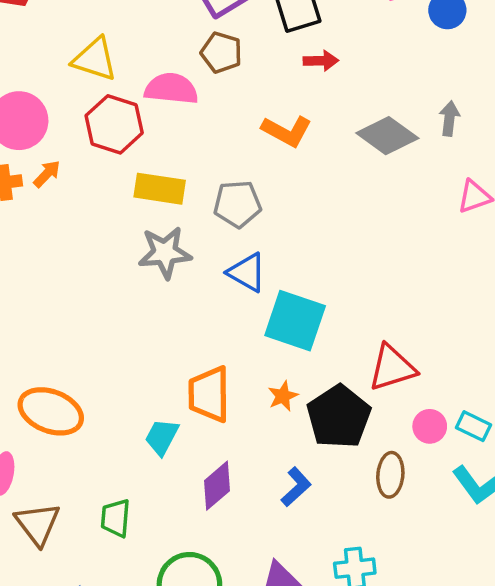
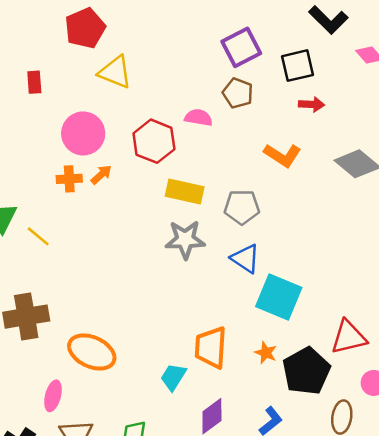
yellow triangle: (95, 59) -> (115, 72), moved
pink semicircle: (171, 89) -> (198, 118), size x0.7
orange star: (283, 396) -> (266, 353), turned -30

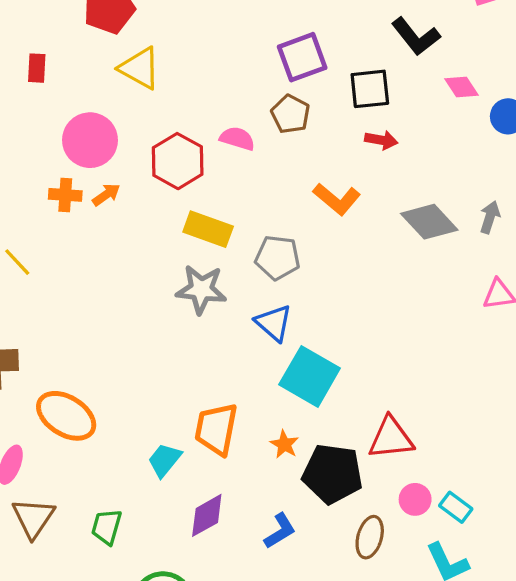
black pentagon: (306, 371) -> (333, 474), turned 30

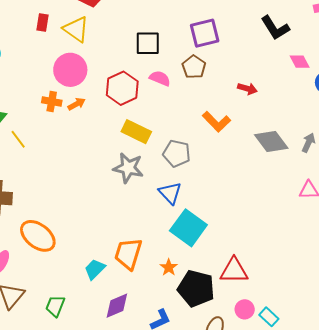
yellow triangle: (140, 68) -> (76, 29), moved
black square: (370, 89) -> (148, 43), moved

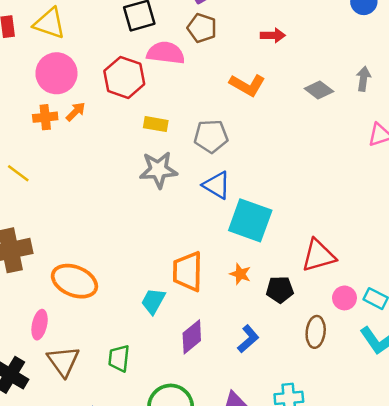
pink semicircle: (160, 78) -> (166, 53), size x1.4
yellow rectangle: (136, 132) -> (156, 124), size x0.7
gray diamond: (271, 141) -> (319, 90), size x0.7
black pentagon: (196, 288) -> (280, 290), size x0.6

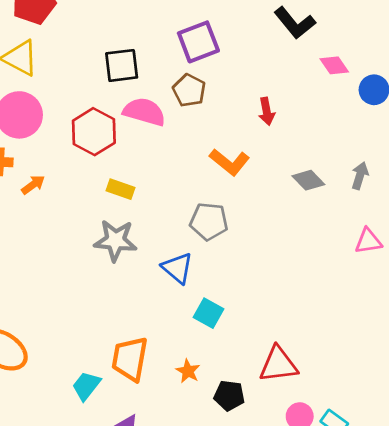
red arrow: (273, 35) -> (267, 111), turned 70
orange arrow: (76, 112) -> (33, 185), moved
gray pentagon: (211, 136) -> (209, 221), moved
cyan square: (250, 220) -> (209, 313), size x0.6

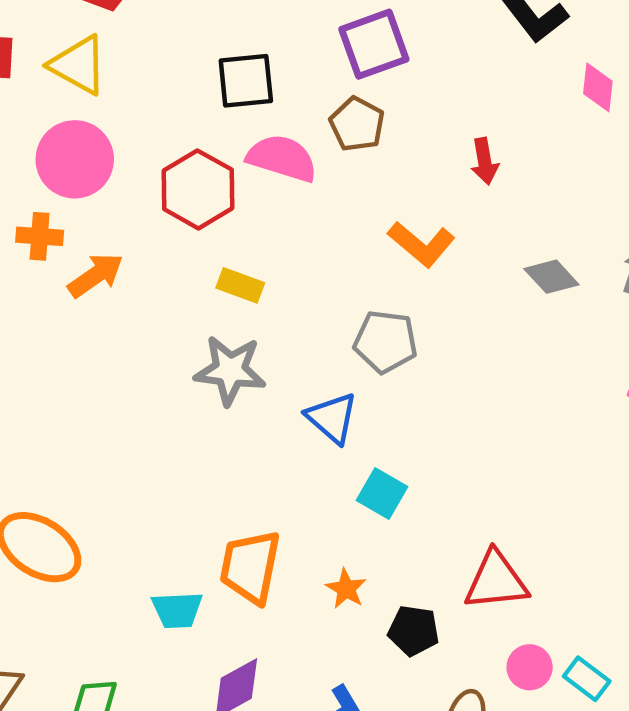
pink diamond: (334, 65) -> (598, 87), turned 40
orange arrow: (33, 185) -> (96, 275), size x1.4
cyan trapezoid: (86, 386) -> (177, 610), turned -132

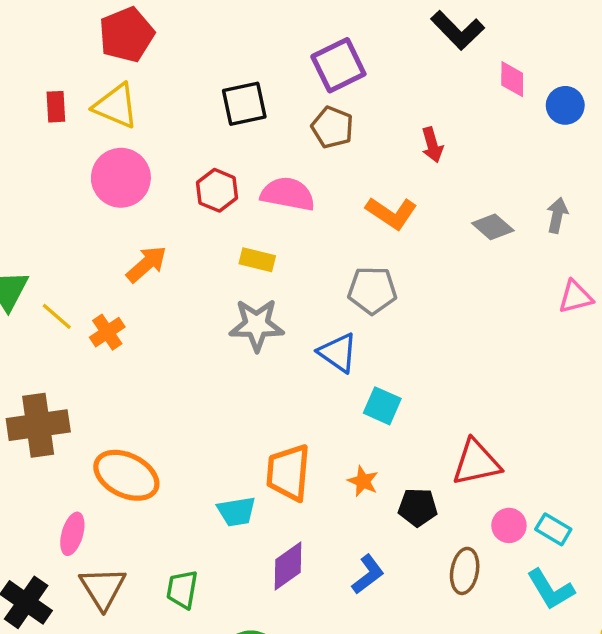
pink semicircle: (282, 158) -> (288, 194), moved
red hexagon: (198, 189) -> (217, 190), size x0.7
orange cross: (40, 236) -> (107, 332), moved, turned -32

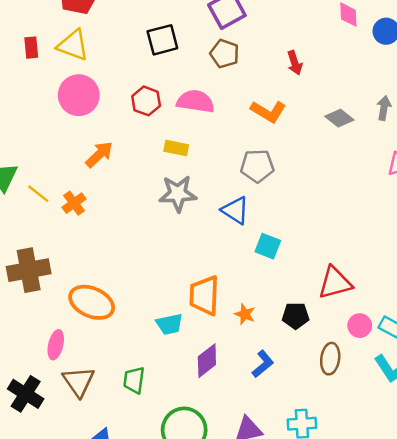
orange star: (363, 481) -> (245, 314), moved

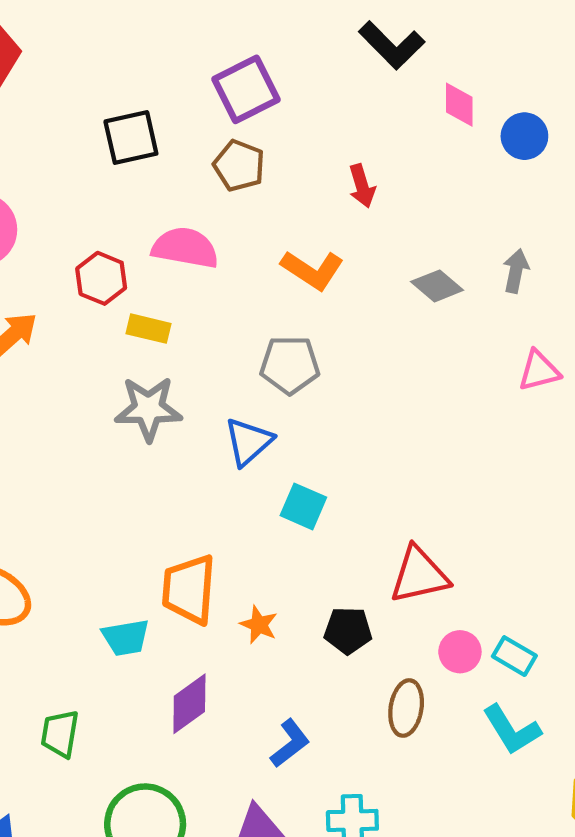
red hexagon: (146, 101) -> (101, 278), moved
blue triangle: (235, 210) -> (248, 442), turned 44
blue L-shape: (263, 364) -> (290, 743), moved

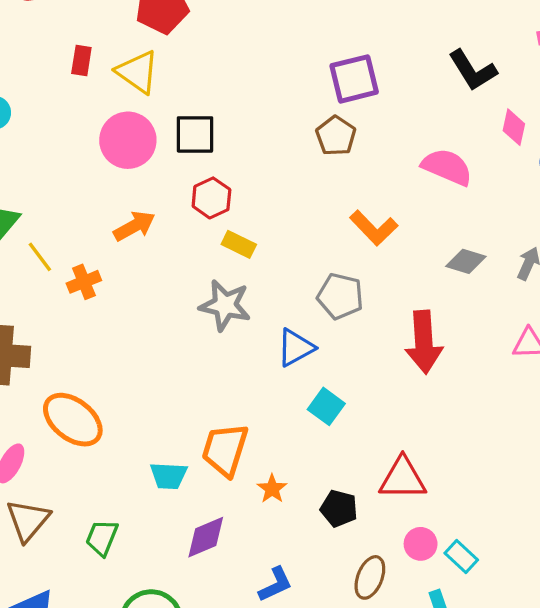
black square: (131, 138) -> (195, 134), moved
red arrow: (362, 186) -> (424, 342), moved, size x1.8
pink semicircle: (185, 248) -> (447, 167), moved
gray diamond: (437, 286) -> (466, 261), turned -36

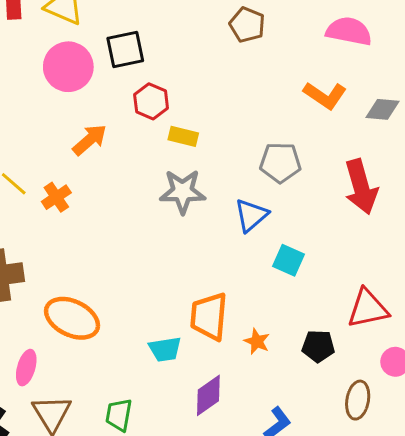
orange L-shape: (374, 228) -> (325, 95), moved

